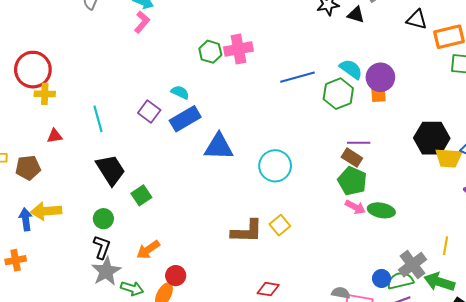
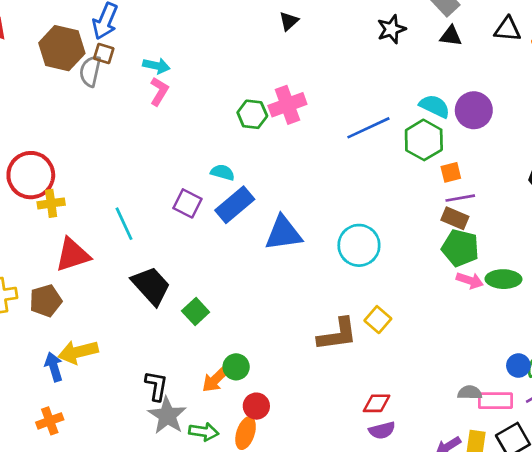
black triangle: (356, 15) -> (451, 36), moved
orange square: (378, 95) -> (451, 172), moved
red triangle: (55, 136) -> (73, 255), size x1.8
green circle: (103, 219) -> (236, 367), moved

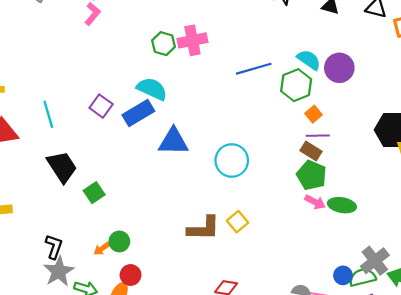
cyan semicircle: (223, 172) -> (152, 89), moved, size x1.6
orange square: (451, 172) -> (313, 114), turned -35
orange arrow: (216, 379) -> (102, 249), size x0.7

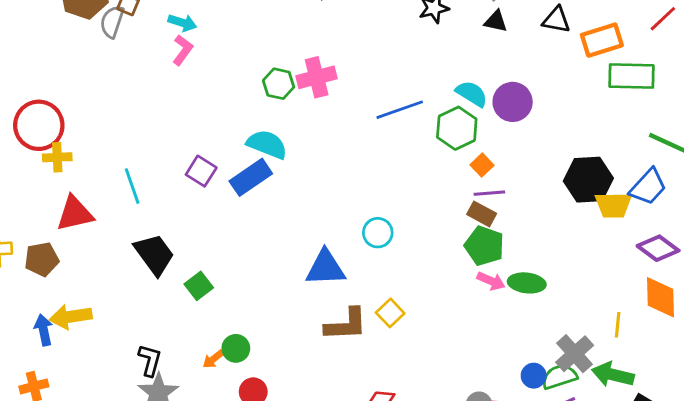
blue triangle: (173, 141) -> (326, 268), moved
cyan circle: (232, 160) -> (378, 233), size x0.7

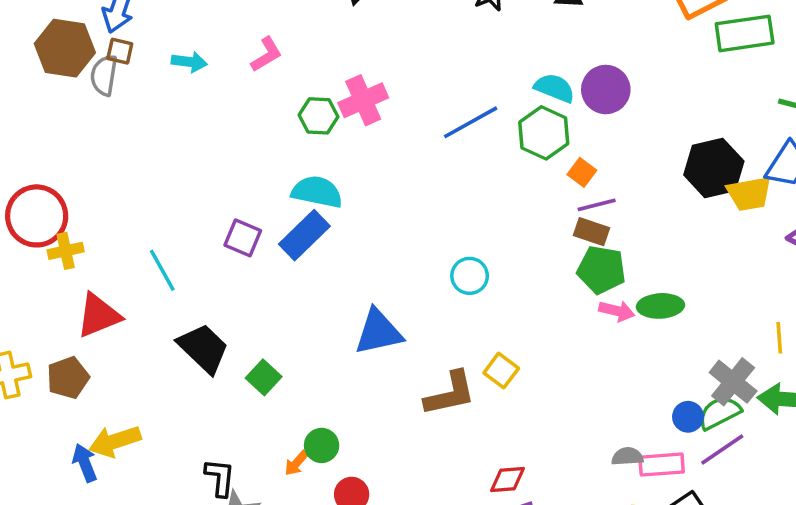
pink L-shape: (183, 50) -> (266, 54), moved, turned 32
blue triangle: (326, 268) -> (378, 332), moved

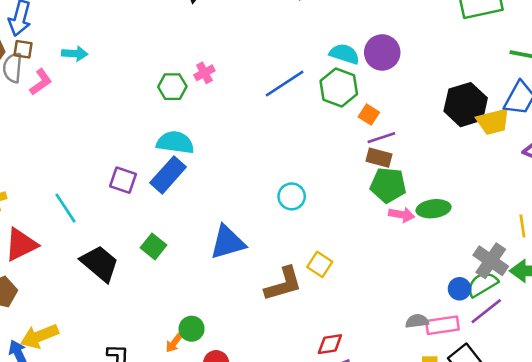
pink L-shape: (266, 54) -> (41, 82), moved
pink cross: (363, 100) -> (204, 73), size x0.6
green square: (264, 377) -> (154, 246), moved

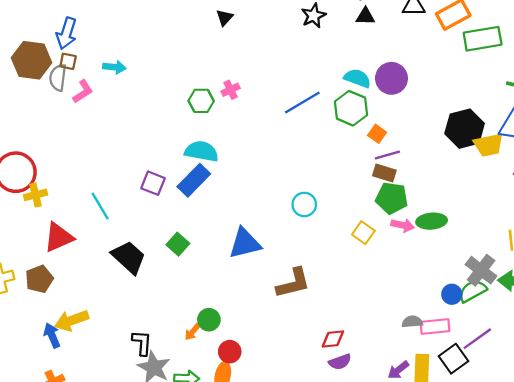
yellow square: (320, 264) -> (363, 233), moved
purple line: (486, 311) -> (477, 339), moved

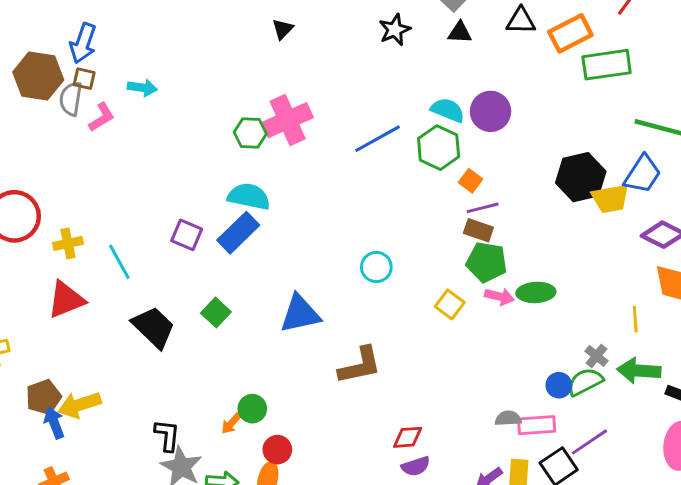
pink cross: (231, 90) -> (288, 120), size x2.0
yellow cross: (36, 195) -> (68, 243), moved
gray cross: (481, 270) -> (597, 356), size x0.6
brown pentagon: (39, 279) -> (44, 397), moved

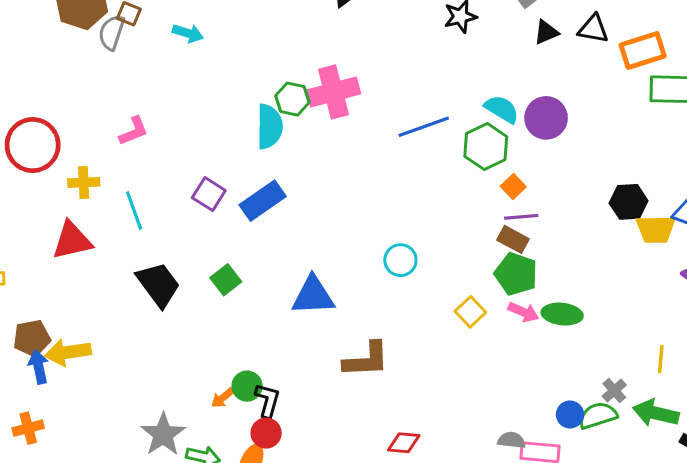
black triangle: (460, 32) -> (546, 32), moved, turned -35
pink L-shape: (102, 117) -> (134, 131), moved
black hexagon: (581, 177) -> (629, 202), size x0.7
cyan semicircle: (249, 197) -> (270, 126), moved, turned 69
black L-shape: (167, 435) -> (267, 400), moved

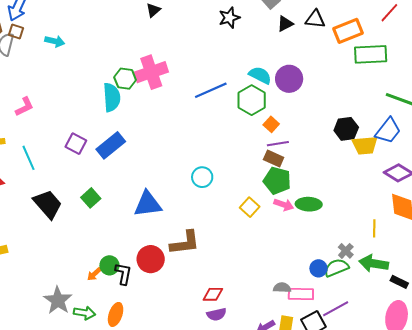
red circle: (266, 433) -> (151, 259), moved, size x1.4

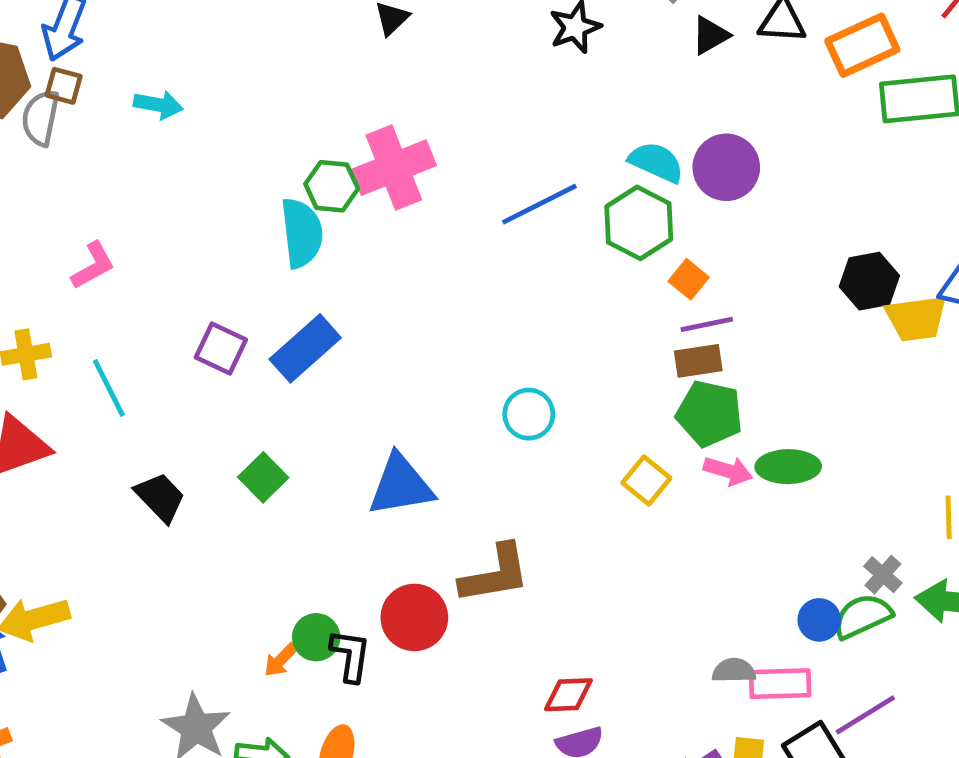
brown rectangle: (274, 158) -> (698, 361), turned -30
black trapezoid: (48, 204) -> (160, 497), size x0.7

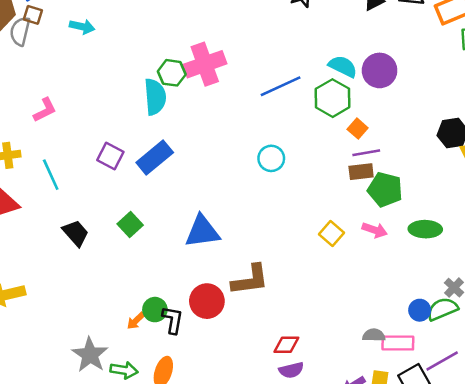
cyan circle: (529, 414) -> (271, 158), moved
green pentagon: (709, 414) -> (385, 190), moved
green ellipse: (788, 467) -> (425, 229), moved

